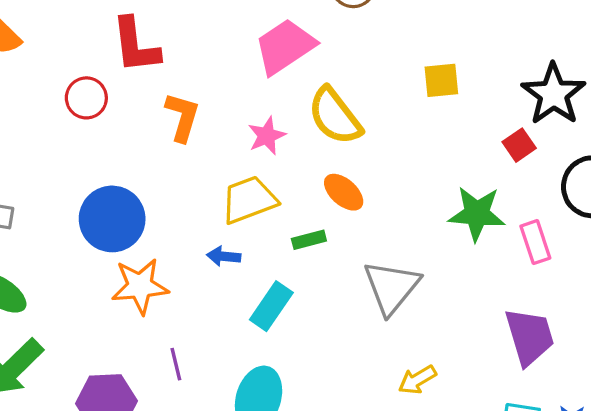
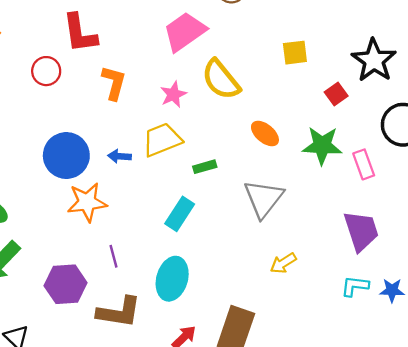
red square: (519, 145) -> (336, 94), moved
orange ellipse: (344, 192) -> (265, 133), moved
blue arrow: (224, 256) -> (120, 156), moved

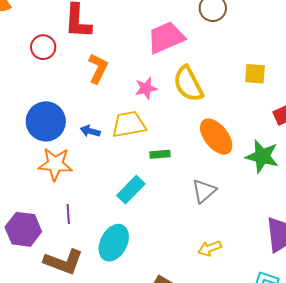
orange ellipse: (265, 133) -> (216, 137), size x1.5
gray triangle: (264, 199) -> (204, 191), size x0.7

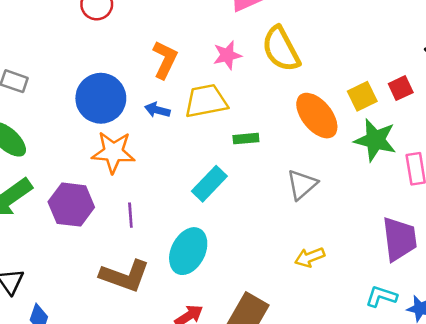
orange L-shape: (98, 68) -> (165, 60), moved
yellow square: (255, 74) -> (362, 96), moved, turned -30
purple hexagon: (23, 229) -> (71, 205), moved

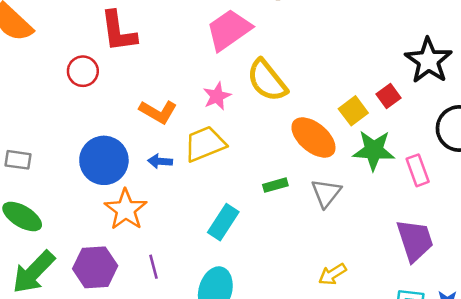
orange L-shape: (165, 60) -> (158, 112), turned 105
green rectangle: (246, 139) -> (275, 185), moved
orange star: (113, 152) -> (126, 210), turned -30
gray triangle: (302, 185) -> (326, 193), moved

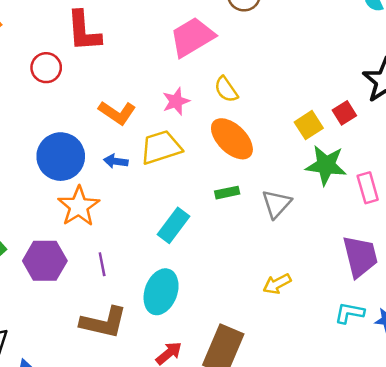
yellow semicircle: (267, 80) -> (226, 89), size x0.6
orange ellipse: (313, 137) -> (232, 139), moved

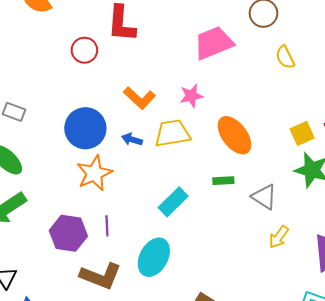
yellow semicircle: (226, 89) -> (285, 57), moved
gray triangle: (276, 204) -> (264, 197), turned -48
purple hexagon: (45, 261) -> (68, 233), moved
yellow arrow: (277, 284) -> (279, 237), moved, turned -35

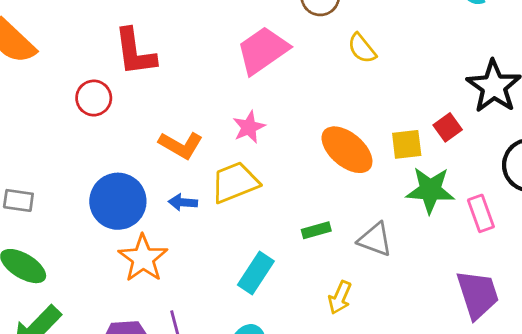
yellow square: (302, 133) -> (407, 144), turned 30
orange ellipse: (234, 135) -> (347, 150), moved
yellow arrow: (279, 237) -> (340, 298), moved

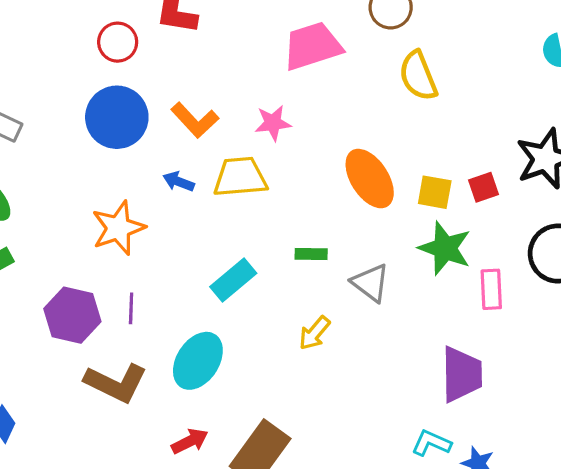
yellow semicircle: (362, 48) -> (418, 76), size x1.4
blue circle: (118, 201) -> (117, 117), moved

